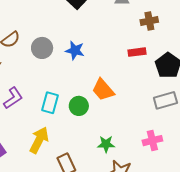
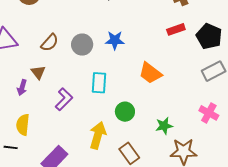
cyan rectangle: (50, 103) -> (99, 83), moved
green circle: (79, 106) -> (125, 112), moved
pink cross: (152, 141) -> (209, 113), turned -36

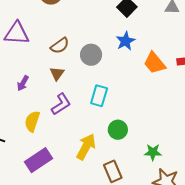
blue star: (115, 40) -> (126, 41), moved, turned 30
brown triangle: (38, 72) -> (57, 74), moved
orange trapezoid: (150, 73) -> (155, 63), moved
yellow semicircle: (23, 125) -> (32, 121), moved

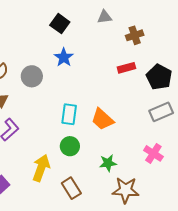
orange trapezoid: (155, 63) -> (102, 119), moved
cyan rectangle: (99, 96) -> (69, 114), moved

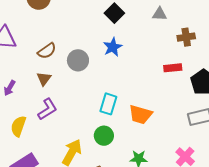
orange trapezoid: (102, 119) -> (140, 115), turned -35

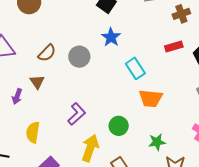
brown triangle: (44, 79) -> (37, 82), moved
cyan rectangle: (108, 104) -> (135, 68), moved, turned -40
purple L-shape: (47, 109) -> (77, 114), moved

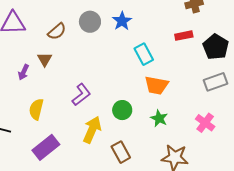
gray circle: (79, 57) -> (90, 22), moved
green star: (157, 142) -> (159, 118), moved, turned 30

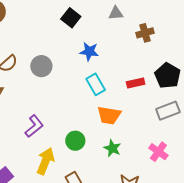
blue star: (122, 21) -> (89, 52), moved, turned -30
gray circle: (90, 22) -> (41, 66), moved
red rectangle: (184, 36) -> (136, 83), moved

